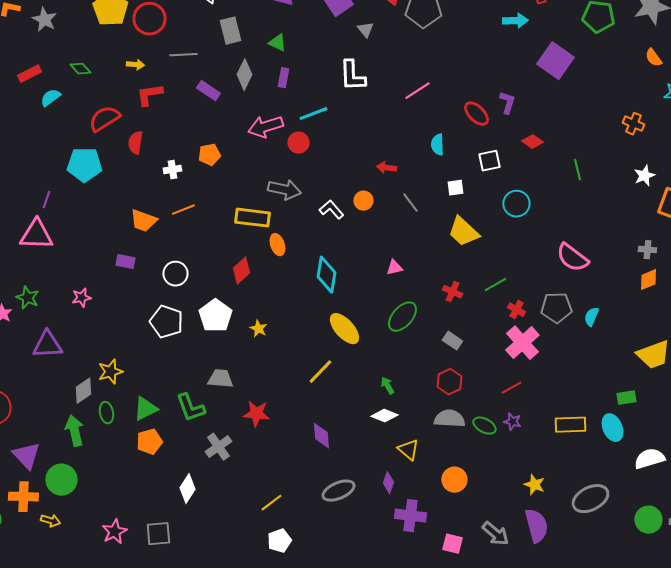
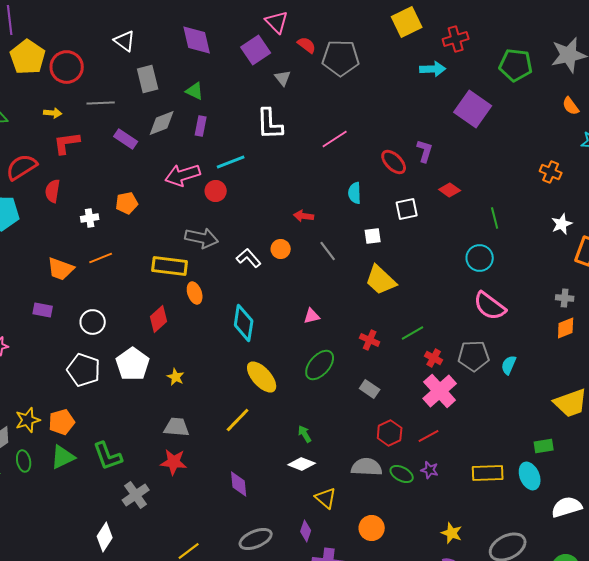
gray diamond: (244, 75) -> (162, 123), turned 44
cyan circle: (516, 204) -> (480, 258), moved
gray trapezoid: (220, 379) -> (177, 427), moved
red hexagon: (449, 382) -> (390, 433), moved
orange pentagon: (149, 442) -> (62, 422), moved

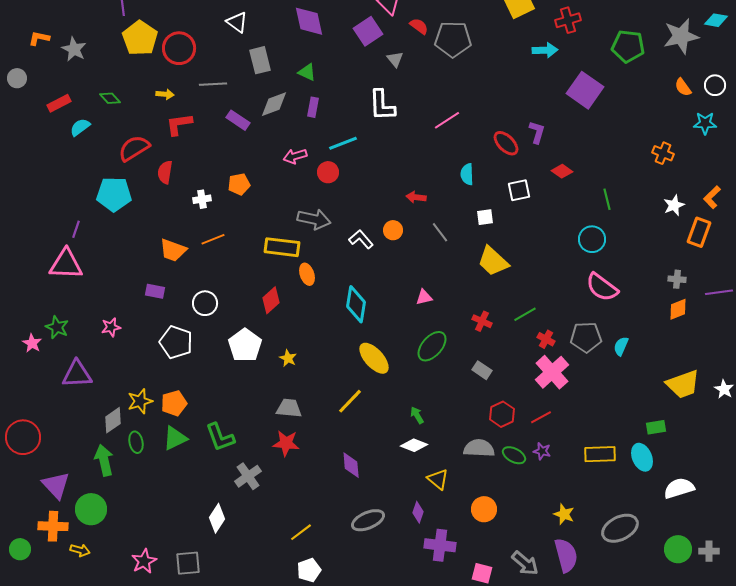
pink arrow: (183, 175) -> (295, 156), size x0.7
white pentagon: (84, 370) -> (176, 342), moved

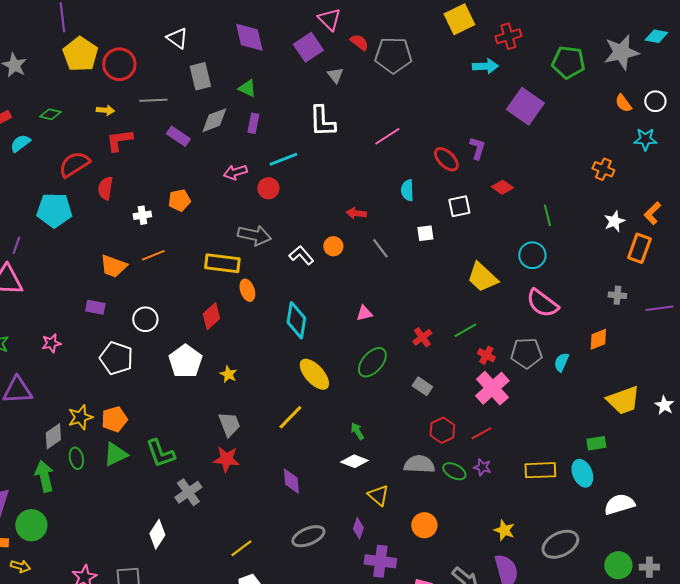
green diamond: (110, 98) -> (50, 114), turned -35
yellow trapezoid: (493, 261) -> (482, 277), moved
orange diamond: (678, 309) -> (598, 339), moved
red cross: (482, 321) -> (422, 337), turned 30
gray trapezoid: (289, 408) -> (229, 424), turned 64

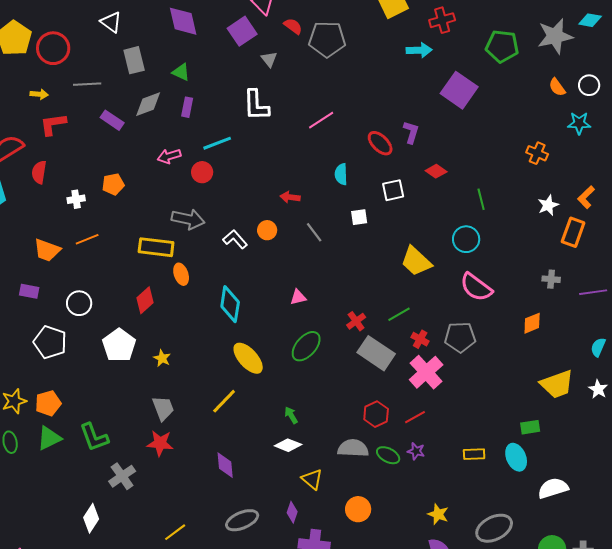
cyan semicircle: (561, 362) -> (598, 347), moved
gray rectangle: (422, 386) -> (376, 353), moved, size x1.8
yellow rectangle: (540, 470) -> (474, 454), size x0.7

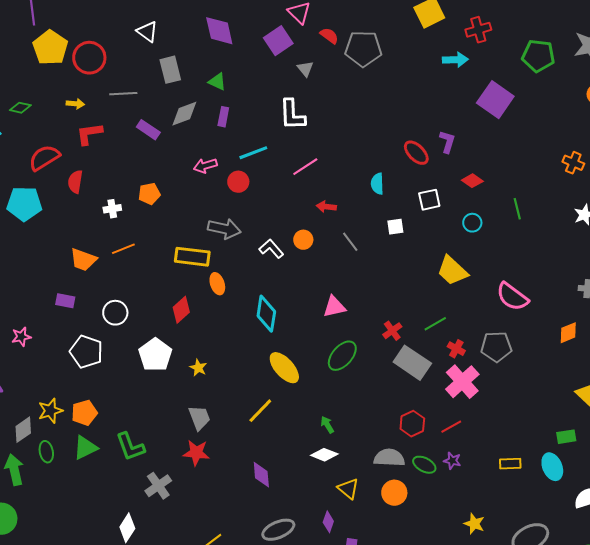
pink line: (321, 120) -> (305, 167), moved
cyan circle: (466, 239) -> (472, 223), moved, size x0.7
pink triangle: (298, 297) -> (334, 307), size x1.4
orange circle: (358, 509) -> (394, 493), moved

